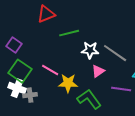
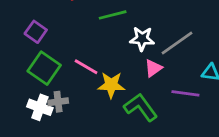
gray line: (115, 53) -> (177, 43), turned -70
white cross: (17, 88) -> (40, 107), moved

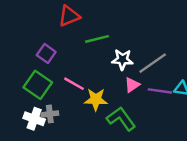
purple square: (36, 32) -> (46, 53), moved
purple line: (185, 93) -> (160, 91), moved

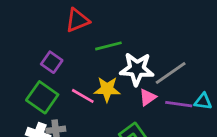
white star: (122, 60) -> (137, 69), size x1.4
yellow star: (96, 99) -> (107, 89), moved

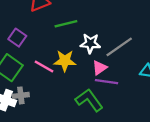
white star: (137, 69) -> (90, 43), size x0.7
purple line: (179, 104) -> (107, 82), moved

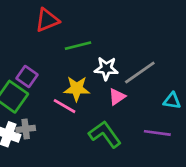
purple square: (17, 38) -> (27, 77), moved
pink line: (44, 67) -> (65, 106), moved
purple line: (107, 82) -> (157, 133), moved

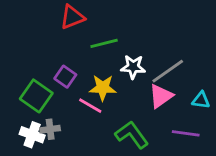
purple square: (27, 77) -> (65, 77), moved
pink triangle: (117, 97) -> (161, 96), moved, size x1.4

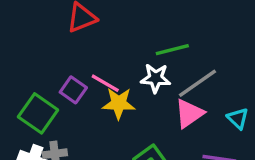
green line: (104, 43) -> (172, 50), moved
cyan triangle: (201, 100) -> (238, 118), turned 36
pink line: (90, 106) -> (105, 83), moved

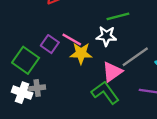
gray line: (198, 83) -> (135, 57), moved
pink triangle: (189, 113) -> (112, 72), moved

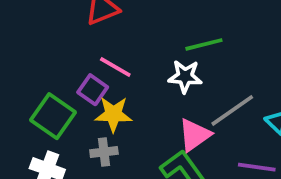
pink line: (72, 39) -> (115, 67), moved
yellow star: (81, 53) -> (113, 114), moved
gray cross: (37, 88) -> (104, 152), moved

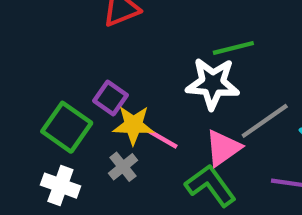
pink line: (115, 67) -> (160, 138), moved
white star: (185, 76) -> (213, 83), size x1.4
gray cross: (104, 152) -> (123, 167), turned -32

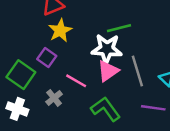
gray line: (265, 121) -> (137, 71), turned -72
yellow star: (133, 125) -> (60, 31), moved, turned -30
pink triangle: (223, 148) -> (108, 71), moved

